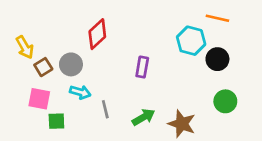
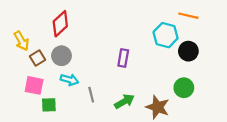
red diamond: (97, 34) -> (60, 24), moved
green circle: (225, 101) -> (184, 88), moved

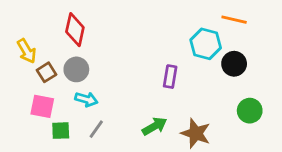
red diamond: (60, 24) -> (75, 30), turned -35
purple rectangle: (123, 58) -> (170, 77), moved
green circle: (184, 88) -> (250, 111), moved
gray line: (91, 95) -> (96, 129), moved, turned 49

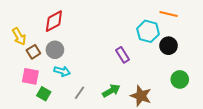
red diamond: (75, 30) -> (54, 21), turned 50
purple rectangle: (170, 77) -> (122, 55), turned -42
gray line: (96, 129) -> (80, 93), moved
green square: (61, 131) -> (44, 94), turned 32

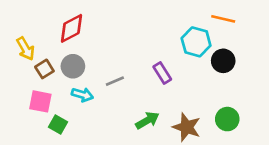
green circle: (180, 79) -> (227, 119), moved
gray line: (80, 93) -> (115, 81), moved, turned 32

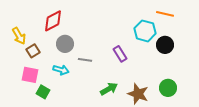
gray circle: (73, 66) -> (65, 44), moved
gray line: (115, 81) -> (85, 60), turned 32

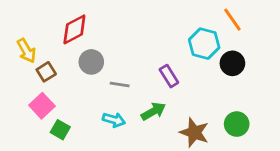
orange line: (165, 14) -> (232, 20), turned 42
cyan arrow: (61, 70) -> (114, 120), moved
pink square: (30, 75) -> (42, 106), turned 36
green arrow: (109, 89) -> (153, 111), moved

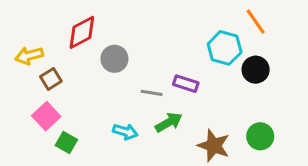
yellow arrow: (26, 51) -> (29, 56), turned 105
gray circle: (91, 62) -> (114, 59), moved
purple rectangle: (169, 76) -> (186, 84), turned -40
gray line: (120, 85) -> (152, 93), moved

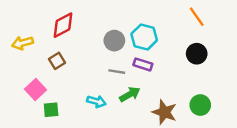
cyan hexagon: (225, 48) -> (144, 37), moved
gray circle: (114, 59) -> (114, 41), moved
brown square: (51, 79) -> (57, 61), moved
green square: (66, 143) -> (51, 110), turned -35

